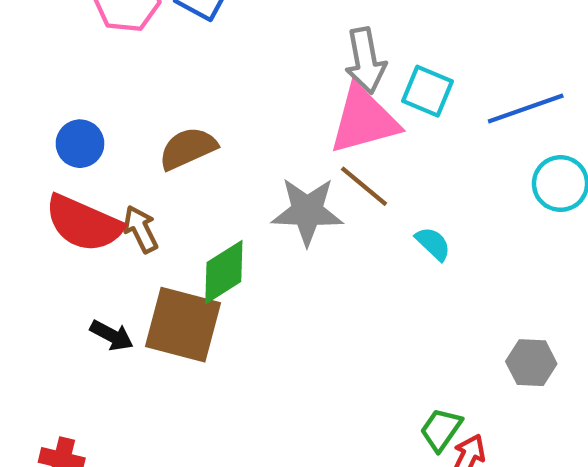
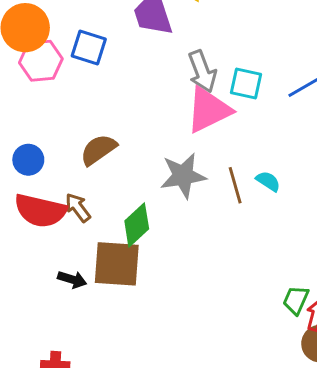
brown line: (364, 186) -> (235, 185), moved, turned 45

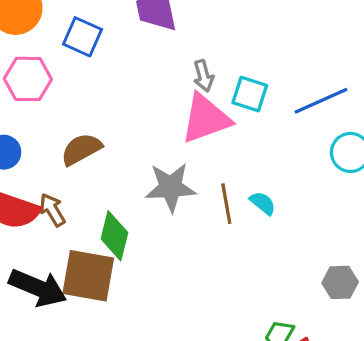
pink hexagon: (41, 61) -> (28, 79), moved
gray arrow: (202, 71) -> (203, 76), size x0.7
green diamond: (137, 225) -> (114, 236), turned -39
black arrow: (72, 279) -> (38, 288), size x1.8

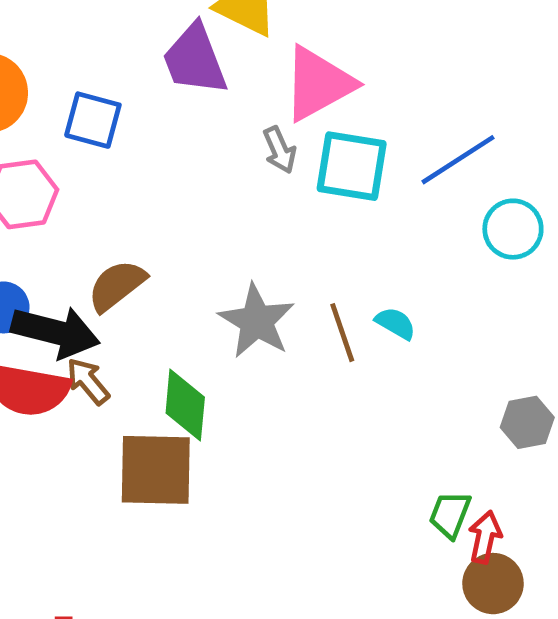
cyan square: (250, 94) -> (352, 166), size x1.4
pink triangle: (206, 119) -> (318, 84), moved
gray star: (171, 187) -> (257, 321), turned -30
black arrow: (38, 288) -> (55, 332), moved

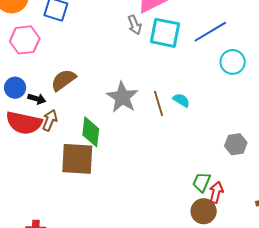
black arrow: (55, 332) -> (37, 99), size x0.5
brown arrow: (88, 381) -> (50, 120), turned 60
brown circle: (493, 584) -> (204, 211), moved

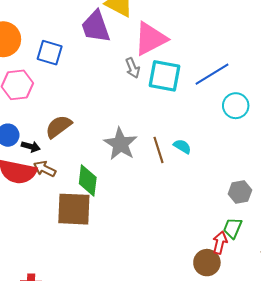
brown arrow: (50, 120) -> (45, 169), turned -85
green trapezoid: (202, 182) -> (233, 228), moved

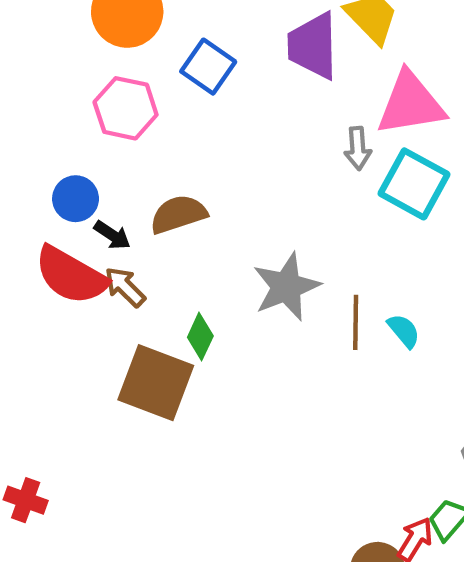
green diamond: (88, 181) -> (200, 337), size x0.7

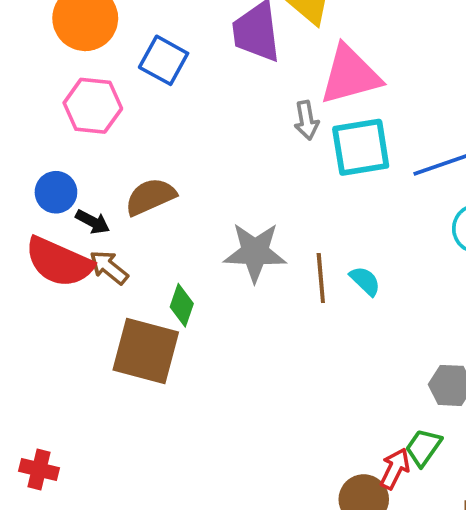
cyan square: (414, 184) -> (361, 147), turned -32
gray star: (286, 287) -> (255, 252), turned 30

